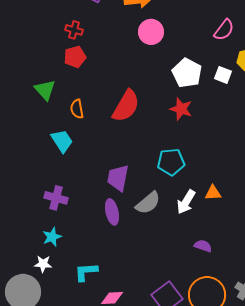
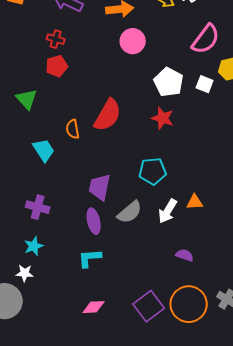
pink semicircle: (224, 30) -> (206, 39), size x1.4
orange semicircle: (77, 109) -> (73, 129), moved
cyan L-shape: (86, 272) -> (90, 258), moved

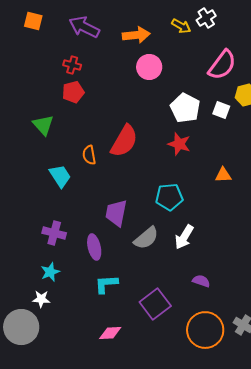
orange triangle: (195, 202) -> (223, 175), moved
purple ellipse: (94, 221) -> (94, 247), moved
purple square: (149, 306) -> (155, 304), moved

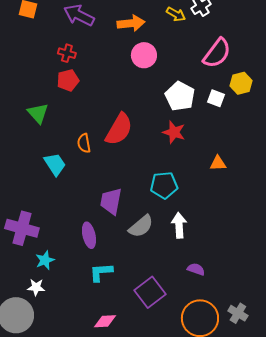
purple cross: (54, 233) -> (22, 228), moved, size x1.4
white arrow: (184, 237) -> (179, 225), turned 145

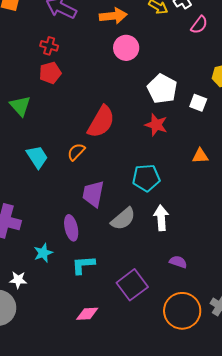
pink semicircle: (217, 53) -> (199, 25), moved, size x0.6
white square: (216, 98) -> (198, 103), moved
orange semicircle: (84, 143) -> (76, 152), moved, turned 54
cyan star: (45, 260) -> (43, 253), moved

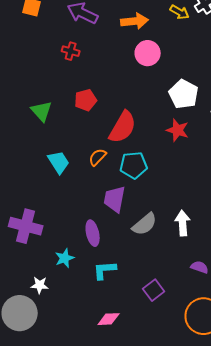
red pentagon: (50, 73) -> (86, 100), moved
cyan pentagon: (146, 178) -> (134, 165), moved
purple square: (132, 285) -> (154, 290), size x0.7

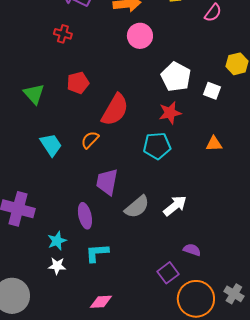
red star: (178, 130) -> (170, 113), turned -30
cyan pentagon: (134, 165) -> (157, 146), moved
white arrow: (183, 223) -> (175, 206), turned 55
white star: (40, 285) -> (57, 266), moved
purple square: (154, 290) -> (168, 273), moved

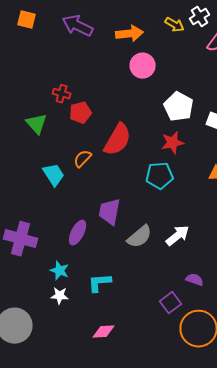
red cross: (63, 34) -> (62, 94), moved
orange semicircle: (90, 140) -> (83, 159), moved
purple ellipse: (85, 216) -> (78, 233), moved, turned 40
cyan star: (57, 241) -> (60, 271), turned -30

